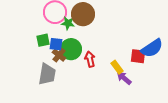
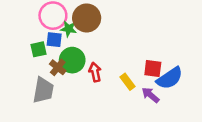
blue square: (56, 44) -> (54, 40), moved
blue semicircle: (152, 48) -> (170, 78), moved
purple arrow: (124, 78) -> (150, 95), moved

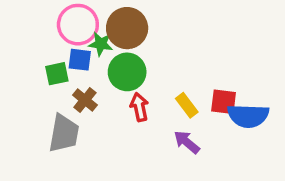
green circle: (72, 60) -> (127, 72), moved
blue semicircle: (170, 78) -> (248, 116), turned 36
yellow rectangle: (128, 82) -> (187, 105), moved
purple arrow: (150, 95) -> (187, 142), moved

